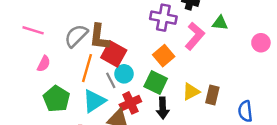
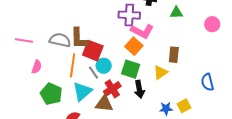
gray semicircle: (76, 36) -> (60, 40), turned 65
pink L-shape: (195, 36) -> (142, 31), moved, turned 85
brown rectangle: (212, 95) -> (174, 55), moved

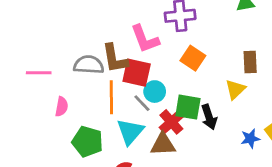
pink L-shape: (142, 31) -> (145, 39), moved, turned 50
green square: (131, 69) -> (188, 107), moved

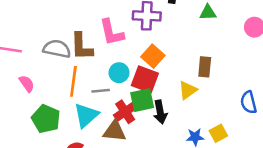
red square: (137, 73) -> (145, 79), moved
cyan circle: (155, 92) -> (119, 73), moved
gray line: (142, 103) -> (101, 91), turned -60
pink semicircle: (62, 107) -> (27, 84), turned -54
green square: (188, 107) -> (142, 100), turned -30

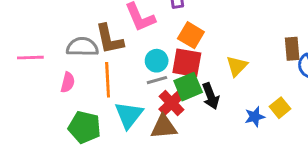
brown rectangle: (205, 67) -> (292, 49), moved
pink semicircle: (27, 84) -> (68, 82), moved, turned 60
gray line: (101, 91) -> (157, 80), moved

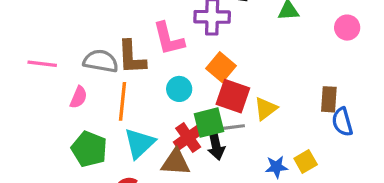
red square: (187, 63) -> (233, 96), moved
gray line: (157, 80) -> (233, 127), moved
black arrow: (211, 96) -> (216, 145), moved

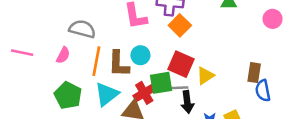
brown L-shape: (131, 57) -> (119, 64), moved
pink line: (42, 64) -> (22, 53), moved
orange square: (221, 67) -> (180, 25), moved
black arrow: (216, 145) -> (187, 102), moved

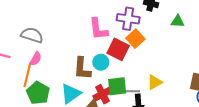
gray semicircle: (82, 29) -> (32, 35), moved
orange line: (96, 61) -> (27, 75), moved
red square: (181, 64) -> (118, 49), moved

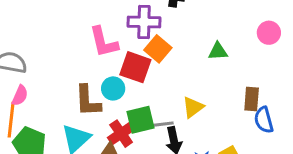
green triangle: (178, 21) -> (218, 51), moved

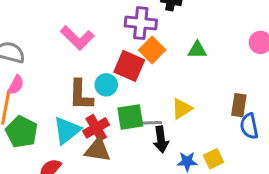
pink L-shape: (104, 42) -> (77, 38), moved, turned -36
green triangle: (218, 51) -> (197, 50), moved
red cross: (121, 134) -> (96, 128), moved

